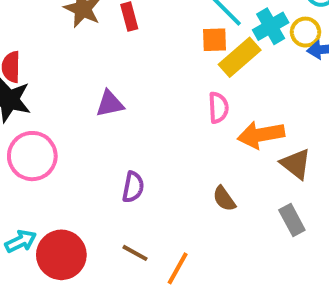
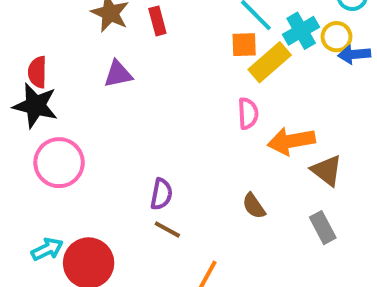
purple triangle: (110, 104) -> (118, 74), moved
brown line: (135, 253) -> (167, 230), moved

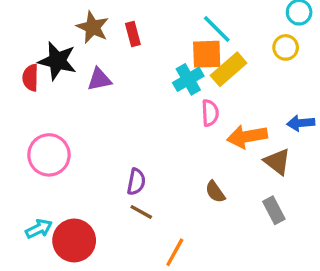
cyan cross: (301, 31) -> (188, 79), moved
orange square: (244, 45) -> (207, 54), size x1.4
blue arrow: (354, 54) -> (301, 123), moved
black star: (35, 106) -> (57, 61), moved

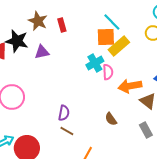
cyan cross: (188, 79) -> (95, 63), moved

